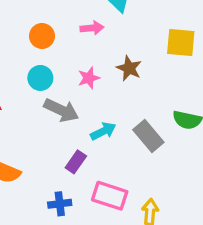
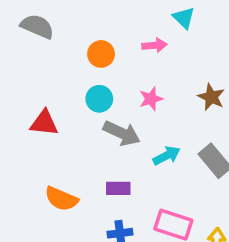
brown star: (129, 68) -> (211, 97), moved
purple rectangle: (76, 162) -> (118, 188), moved, turned 55

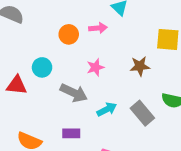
orange circle: (101, 54) -> (69, 34), moved
brown star: (211, 97) -> (140, 66), turned -30
cyan circle: (99, 99) -> (42, 67), moved

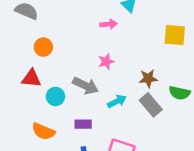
orange circle: (69, 34) -> (43, 47), moved
brown star: (140, 66) -> (148, 78), moved
cyan circle: (42, 67) -> (55, 96), moved

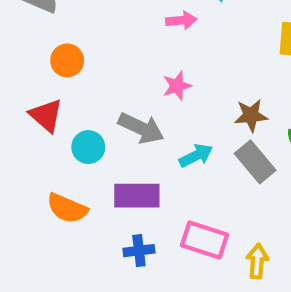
red triangle: (31, 78) -> (46, 115), turned 35
purple rectangle: (83, 124) -> (137, 196), size x1.5

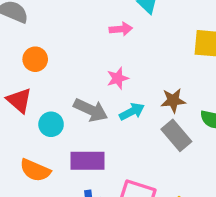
cyan arrow: (196, 156) -> (132, 112), moved

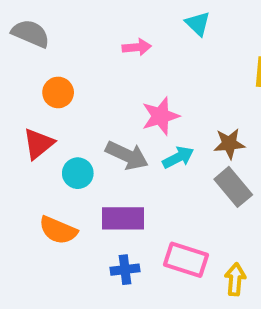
pink arrow: (121, 29) -> (137, 47), moved
pink star: (118, 78) -> (160, 116), size x1.4
red triangle: (19, 100) -> (38, 144), turned 40

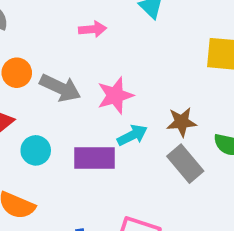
gray arrow: (127, 155) -> (60, 88), moved
purple rectangle: (123, 218) -> (94, 158), moved

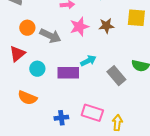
pink star: (115, 95) -> (79, 27), moved
brown star: (182, 122) -> (106, 26), moved

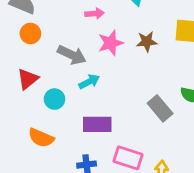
orange circle: (27, 28) -> (30, 34), moved
cyan arrow: (88, 61) -> (89, 82), moved
purple rectangle: (68, 73) -> (97, 124), moved

